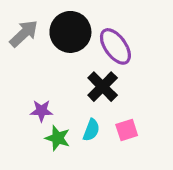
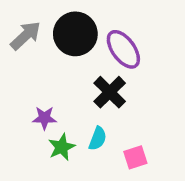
pink square: (127, 130) -> (135, 157), moved
green star: (58, 138) -> (62, 147), turned 30

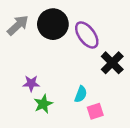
black cross: (110, 92) -> (112, 63), moved
cyan semicircle: (98, 139) -> (81, 94), moved

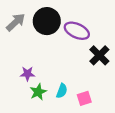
purple ellipse: (87, 35) -> (77, 31), turned -30
cyan semicircle: (81, 94) -> (62, 91), moved

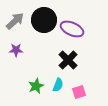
black cross: (99, 55) -> (68, 60), moved
purple star: (27, 74) -> (16, 50), moved

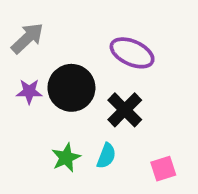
black circle: (44, 20) -> (71, 88), moved
pink square: (79, 92) -> (163, 169), moved

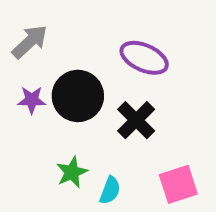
cyan semicircle: (106, 156) -> (110, 190), moved
pink square: (163, 169) -> (178, 184), size x1.4

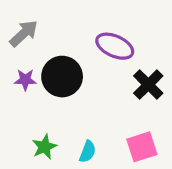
black cross: (136, 120) -> (148, 84), moved
green star: (72, 172) -> (44, 147), moved

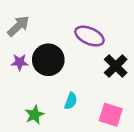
pink square: (142, 147) -> (111, 115), turned 35
cyan semicircle: (88, 152) -> (71, 101), moved

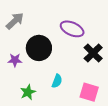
purple star: (20, 62) -> (15, 60), moved

